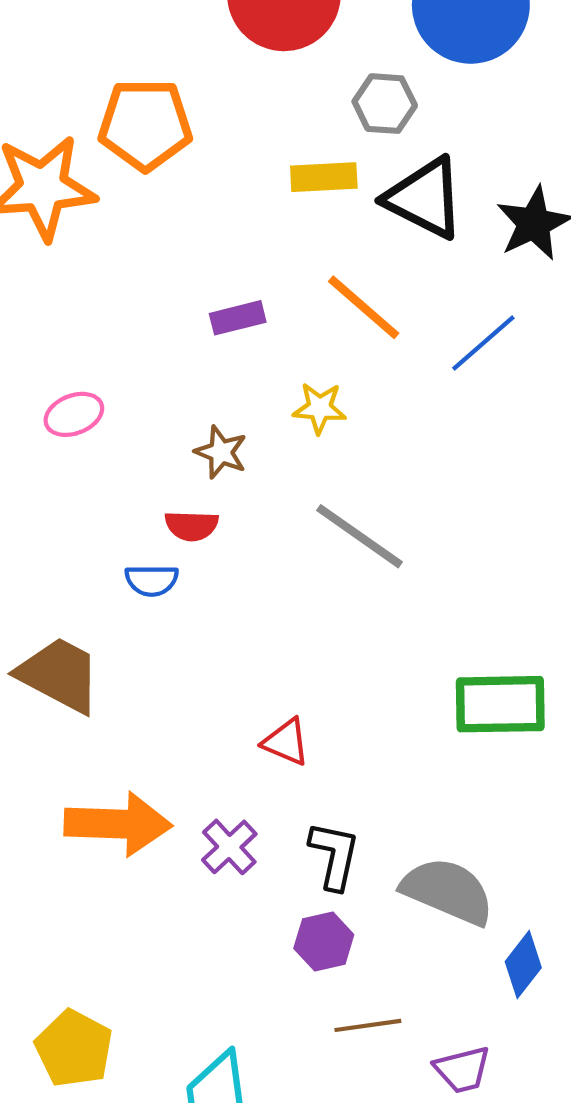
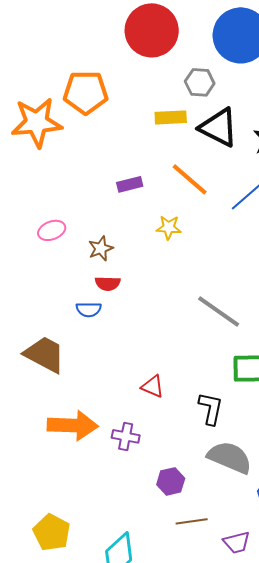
brown star: (221, 452) -> (101, 248), moved, turned 30
gray line: (360, 536) -> (219, 311), moved
purple cross: (229, 847) -> (126, 436), turned -36
black L-shape: (334, 855) -> (211, 408), moved

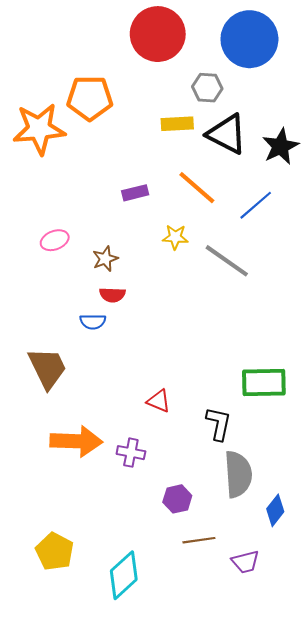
gray line: (219, 311) -> (227, 261), moved
brown trapezoid: (45, 354) -> (47, 368), turned 36
gray semicircle: (230, 457) -> (238, 474), turned 63

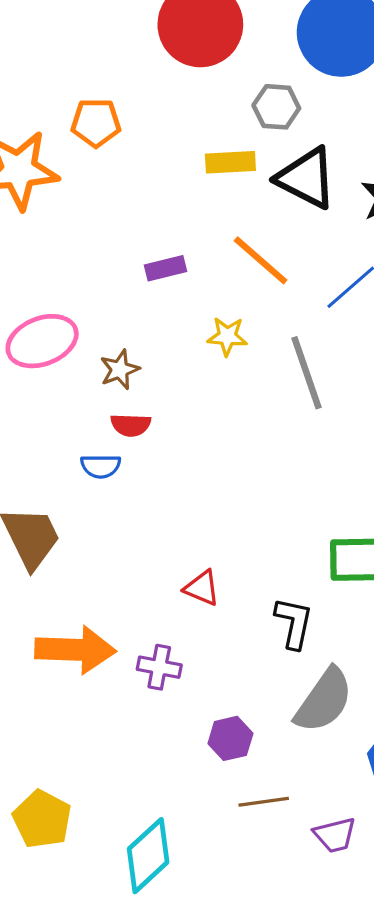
orange pentagon: (90, 98) -> (96, 123), size x0.7
pink ellipse: (55, 240) -> (42, 341), size x1.6
gray line: (227, 261) -> (306, 373), turned 36
gray semicircle: (238, 474) -> (324, 700), turned 39

